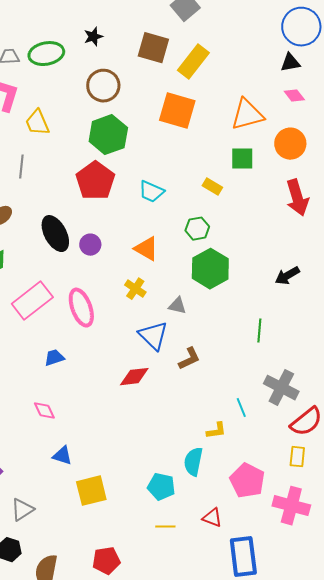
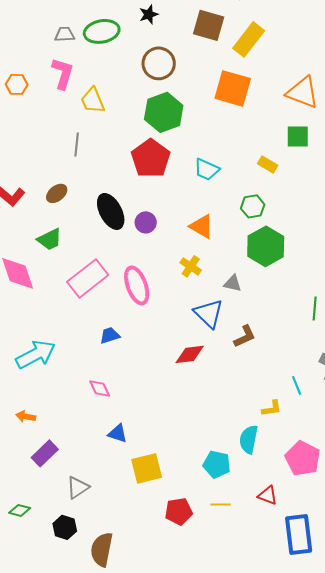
orange triangle: (247, 115) -> (303, 92), turned 36
red pentagon: (106, 561) -> (179, 511), moved

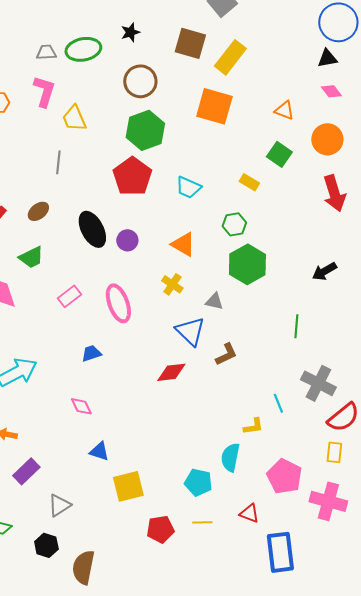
orange triangle: (303, 92) -> (284, 110), size x0.6
green square: (298, 136) -> (279, 154), turned 35
pink rectangle: (88, 278) -> (69, 296), size x0.6

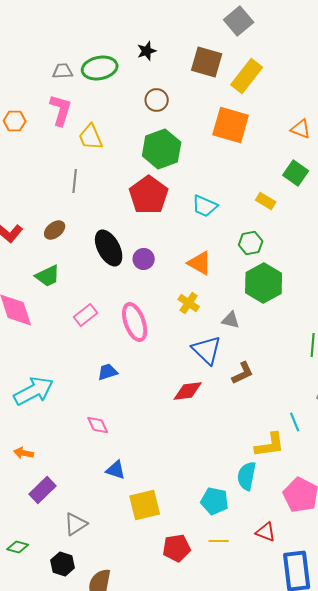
brown circle: (140, 81) -> (157, 100), size x0.7
yellow L-shape: (253, 426) -> (270, 445), size x1.5

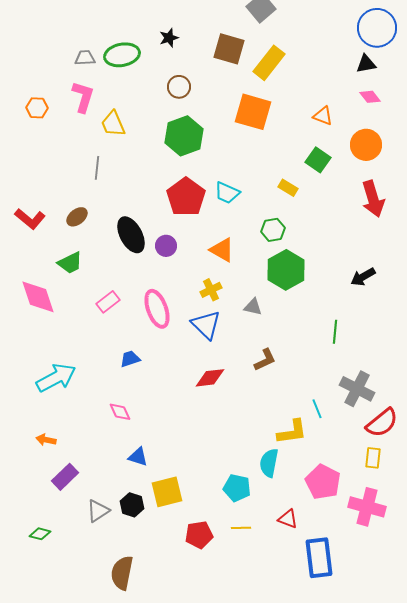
red pentagon: (149, 195) -> (186, 197), moved
yellow cross: (189, 303) -> (211, 290), turned 30
blue triangle: (207, 350) -> (206, 325), moved
black hexagon: (63, 564) -> (132, 505), moved

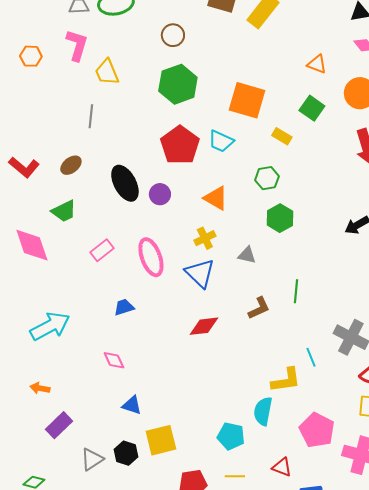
orange square: (253, 112) -> (247, 100), moved
green hexagon: (286, 270) -> (280, 218), size x0.7
green line: (335, 332) -> (296, 291), moved

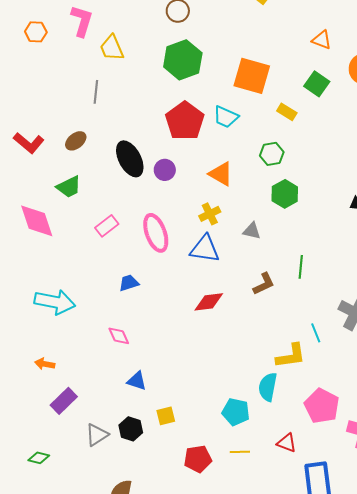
blue triangle: (200, 273) -> (205, 249), turned -36
cyan arrow: (50, 326) -> (55, 302), turned 39
yellow square: (161, 440) -> (166, 416), size x0.6

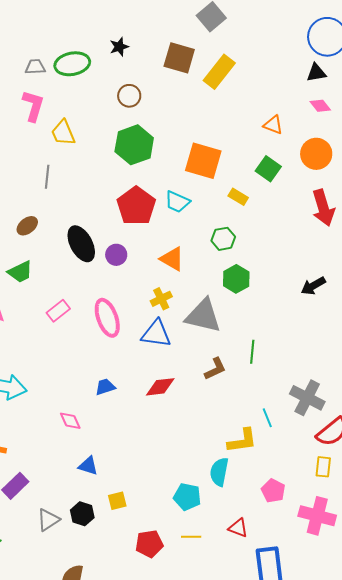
gray triangle: (252, 231) -> (203, 316), size x2.0
blue trapezoid: (129, 283) -> (105, 387), moved
pink pentagon: (322, 406) -> (273, 491), size x0.7

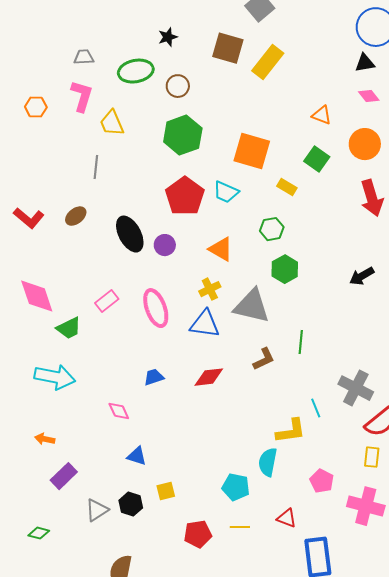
green ellipse: (72, 64) -> (136, 71), moved
green trapezoid: (20, 272) -> (69, 328), moved

